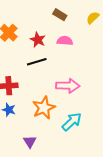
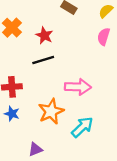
pink semicircle: (65, 41) -> (104, 37), moved, turned -77
purple triangle: (30, 142) -> (35, 149), turned 40

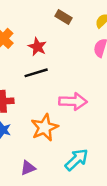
cyan arrow: (82, 127) -> (77, 160), moved

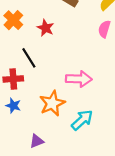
black line: (36, 73) -> (29, 58), moved, turned 75
cyan arrow: (77, 160) -> (82, 120), moved

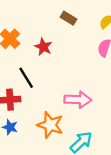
orange star: (52, 103) -> (50, 125), turned -30

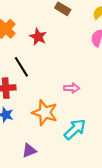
pink arrow: (78, 100) -> (72, 88), size x0.6

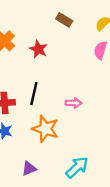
black line: (21, 67) -> (34, 94), moved, turned 45
cyan arrow: (75, 129) -> (77, 167), moved

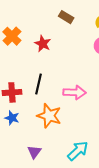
pink arrow: (74, 103) -> (75, 92), size x1.5
purple triangle: (29, 168) -> (34, 152), turned -32

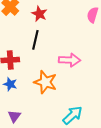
black line: (38, 84) -> (35, 40), moved
purple triangle: (34, 152) -> (14, 116), moved

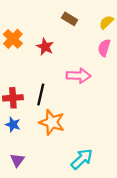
black line: (35, 40) -> (41, 95), moved
pink arrow: (69, 60) -> (79, 76), moved

